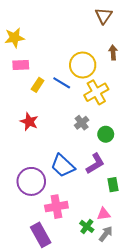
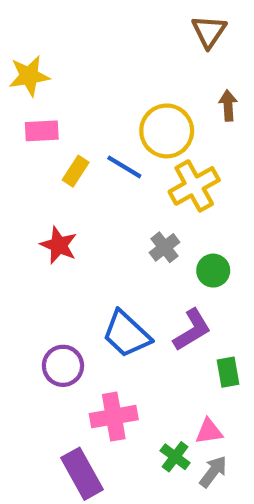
purple circle: (31, 181) -> (63, 366), size x0.7

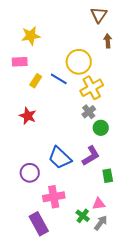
yellow star: (29, 76) -> (31, 36), moved
brown arrow: (228, 106) -> (108, 41), moved
gray cross: (165, 247) -> (89, 112), moved

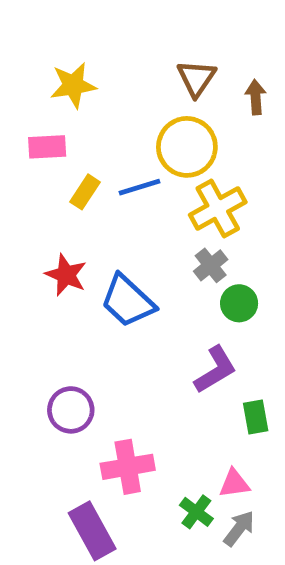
brown triangle: (99, 15) -> (196, 78), moved
blue line: (59, 79) -> (140, 187), turned -48
blue trapezoid: (60, 158) -> (128, 301), moved

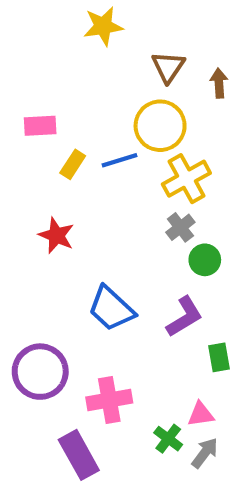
yellow star: (73, 85) -> (103, 26), moved
blue trapezoid: (128, 301) -> (111, 309), moved
purple circle: (71, 410) -> (40, 372), moved, size x1.4

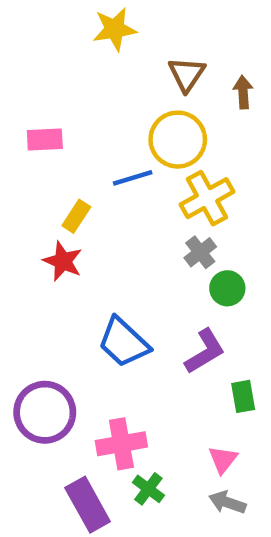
yellow rectangle: (73, 164) -> (76, 216), moved
pink triangle: (201, 414) -> (223, 460), turned -44
green cross: (168, 439) -> (148, 489), moved
gray arrow: (205, 453) -> (227, 502), turned -108

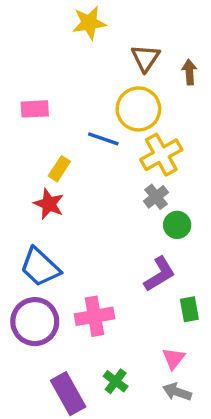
blue line: (133, 178) -> (103, 139), turned 36
blue trapezoid: (124, 342) -> (40, 267), moved
pink cross: (121, 444) -> (94, 316), moved

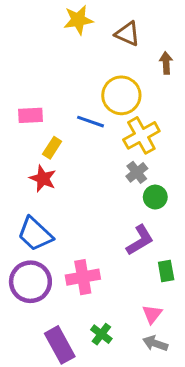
brown triangle: (145, 58) -> (128, 34), moved, turned -40
pink rectangle: (35, 109) -> (30, 115), moved

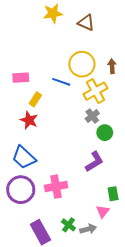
brown arrow: (166, 63) -> (112, 66), moved
green rectangle: (166, 271) -> (113, 194), moved
gray arrow: (155, 343) -> (88, 229), moved, turned 147

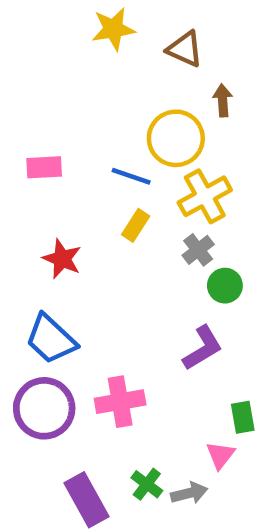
brown arrow: (112, 66) -> (223, 100), moved
yellow rectangle: (35, 99) -> (136, 225), moved

